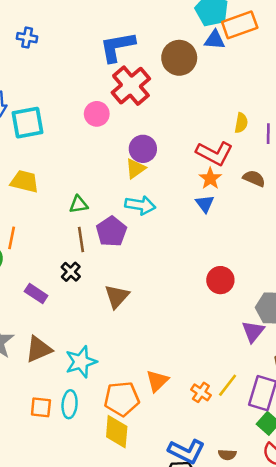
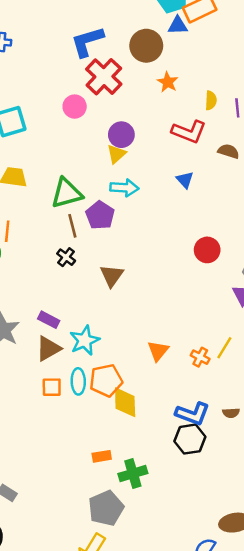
orange star: (210, 179) -> (168, 82), moved
green triangle: (79, 204) -> (67, 193), size x1.8
purple rectangle: (36, 294) -> (49, 320), moved
brown triangle: (39, 349) -> (48, 349), moved
orange pentagon: (122, 399) -> (106, 380), moved

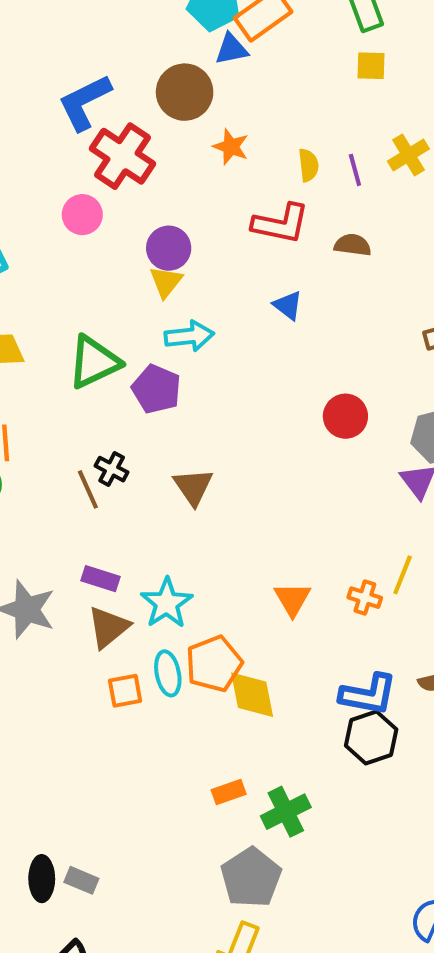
brown line: (72, 226) -> (88, 489), moved

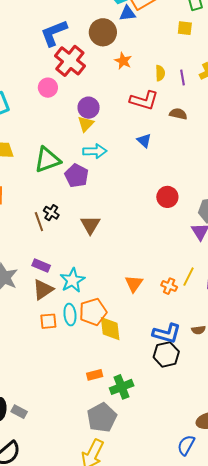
yellow square: (371, 66) -> (185, 28), moved

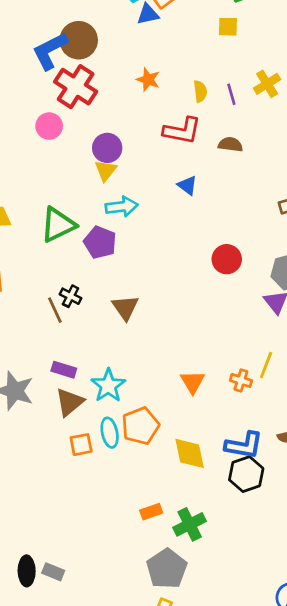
brown circle: (103, 32) -> (79, 40), moved
yellow diamond: (110, 329) -> (190, 453), moved

